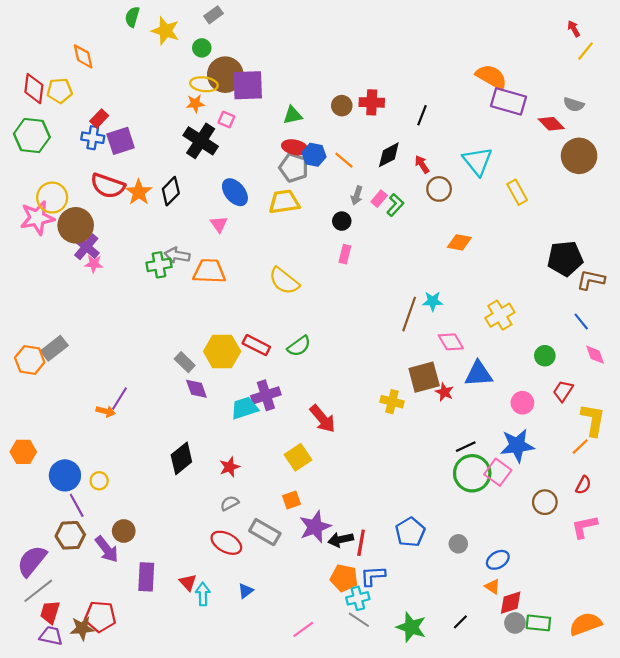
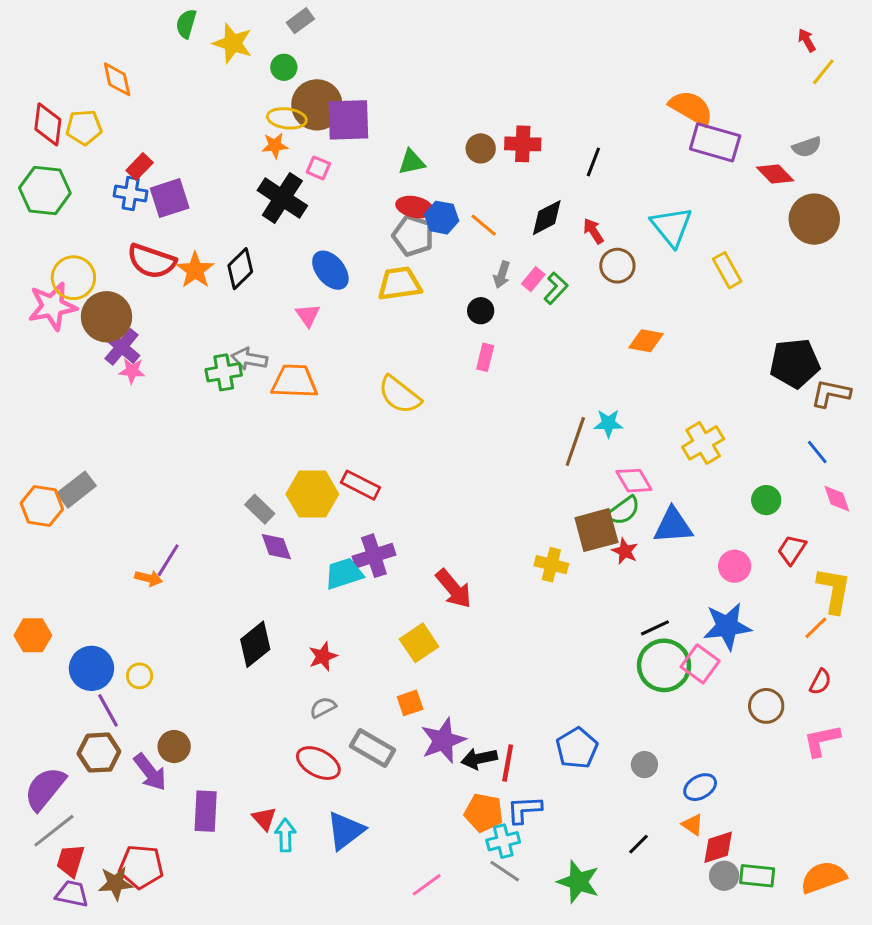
gray semicircle: (574, 105) -> (807, 147), turned -36
green semicircle: (299, 346) -> (623, 511), moved
blue triangle: (246, 591) -> (345, 831), size x1.8
black line: (460, 622) -> (638, 844), moved

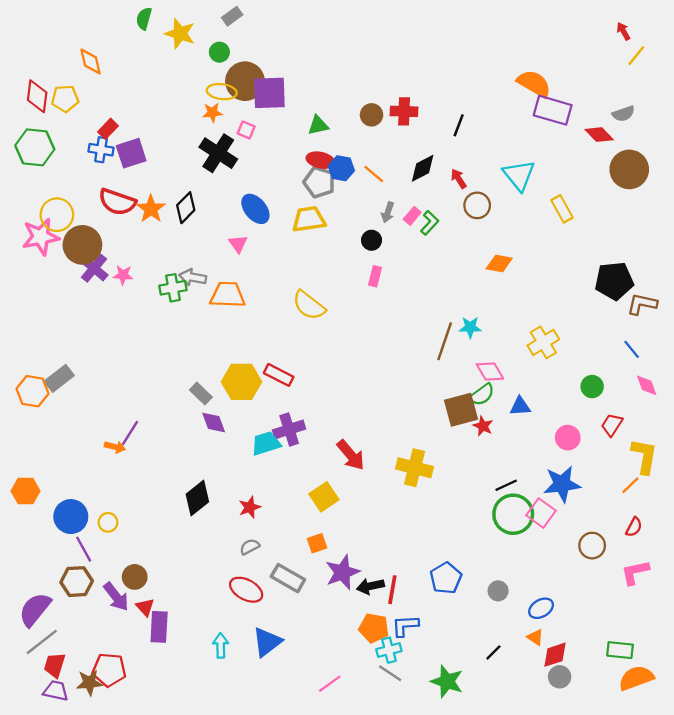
pink star: (132, 371) -> (123, 275), moved
blue triangle: (673, 526) -> (520, 406), size x0.7
yellow cross: (551, 565) -> (414, 468), moved, size x1.4
red triangle: (264, 819) -> (145, 607), moved
green rectangle: (757, 876) -> (620, 650), moved

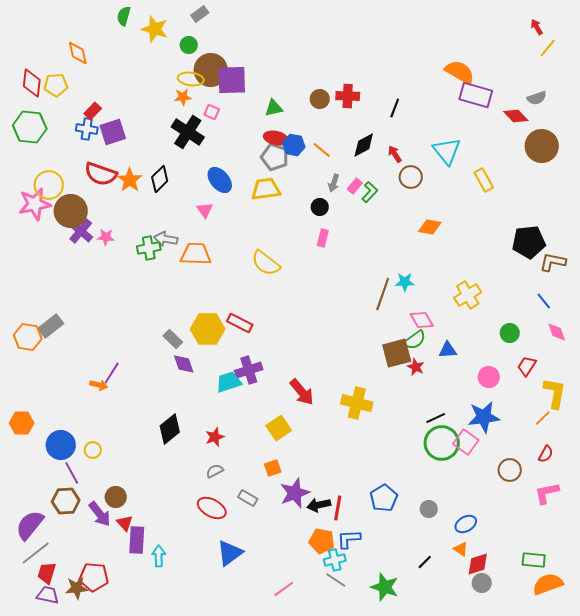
gray rectangle: (288, 578) -> (248, 498), size x0.7
cyan arrow: (221, 645) -> (159, 556), moved

